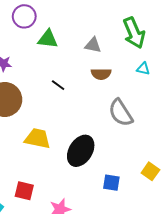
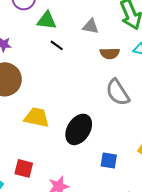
brown semicircle: (101, 74) -> (110, 53), moved
black line: (58, 85) -> (57, 45), moved

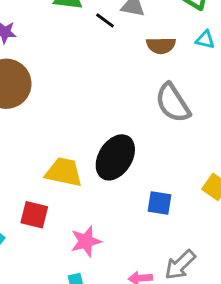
black line: (57, 45) -> (105, 20), moved
yellow trapezoid: (37, 117) -> (64, 172), moved

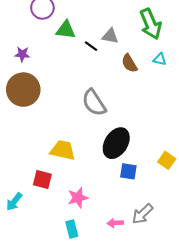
brown semicircle: (161, 45) -> (129, 63), turned 60
gray semicircle: (173, 103) -> (94, 103), moved
black ellipse: (115, 157) -> (116, 143), moved

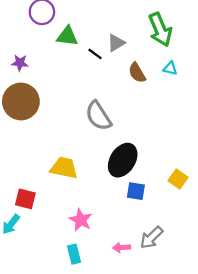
gray triangle: (110, 36) -> (116, 43), turned -42
red square: (42, 179) -> (25, 199), moved
pink star: (78, 198) -> (81, 220), turned -30

